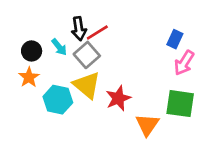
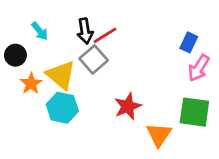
cyan arrow: (59, 47) -> (40, 31), moved
black circle: (32, 51) -> (15, 55), moved
yellow triangle: (87, 85) -> (61, 75), moved

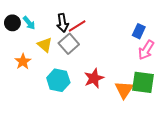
black circle: (15, 55) -> (12, 23), moved
yellow triangle: (61, 75) -> (45, 45), moved, size x0.7
cyan hexagon: (62, 108) -> (58, 80), moved
orange triangle: (159, 135) -> (124, 90), moved

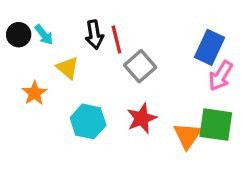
red line: (77, 26) -> (116, 39), turned -72
blue rectangle: (139, 31) -> (210, 47), size x1.5
gray square: (69, 44) -> (140, 66), moved

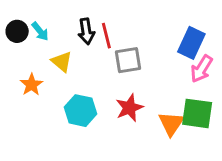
gray square: (140, 66) -> (128, 60), turned 32

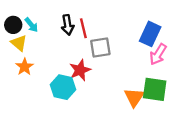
yellow triangle: (62, 62) -> (19, 43), moved
red star: (129, 108) -> (80, 70), moved

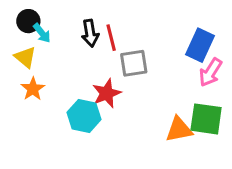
black circle: (13, 25) -> (28, 21), moved
orange triangle: (134, 97) -> (179, 129), turned 45

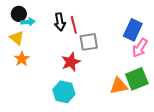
cyan arrow: (42, 33) -> (28, 22), turned -56
cyan hexagon: (84, 116) -> (64, 92), moved
green square: (206, 119) -> (137, 79), turned -30

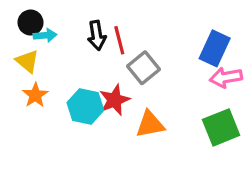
gray square: (89, 42) -> (144, 68), turned -30
pink arrow: (140, 48) -> (226, 77), turned 48
orange triangle: (119, 86) -> (150, 124), moved
cyan hexagon: (64, 92) -> (85, 106), moved

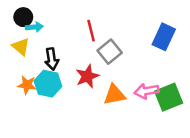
black arrow: (97, 35) -> (52, 59), moved
pink arrow: (226, 77) -> (147, 91), moved
orange star: (35, 95) -> (27, 85), moved, turned -30
cyan hexagon: (85, 106) -> (48, 84), moved

